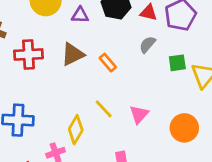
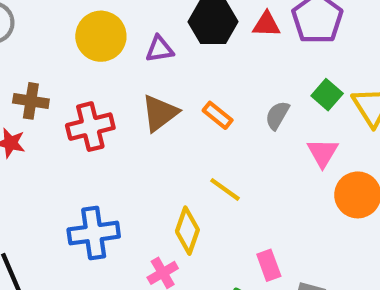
gray semicircle: (147, 45) -> (277, 115), moved
green square: (177, 63) -> (327, 95), turned -30
pink triangle: (139, 114) -> (323, 153), moved

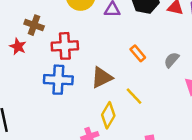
brown triangle: (160, 113) -> (102, 77), moved
blue cross: (94, 233) -> (58, 80), moved

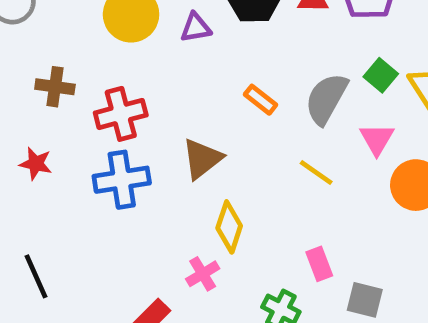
red star: (18, 47) -> (36, 164), moved
gray semicircle: (172, 60) -> (326, 99), size x1.6
yellow line: (134, 96) -> (316, 172), moved

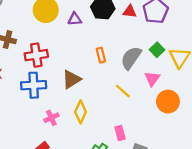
orange rectangle: (261, 100) -> (101, 55), turned 32
pink cross: (203, 274) -> (51, 118), moved

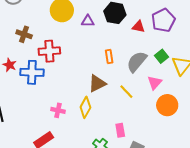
red triangle: (130, 11) -> (139, 27), moved
brown triangle: (71, 79) -> (97, 83), moved
blue cross: (34, 85) -> (32, 72), moved
pink cross: (51, 118) -> (58, 110), turned 32

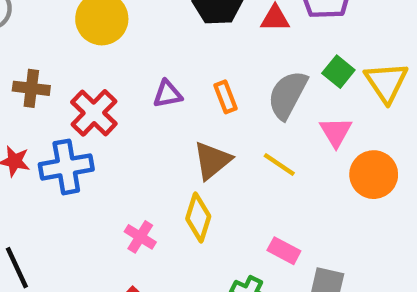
purple triangle: (88, 21) -> (167, 94), moved
red cross: (49, 51) -> (94, 113), turned -30
pink cross: (58, 110) -> (140, 237), turned 32
pink rectangle: (120, 130) -> (284, 251), turned -40

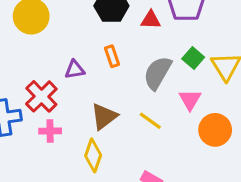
orange rectangle: (226, 97) -> (112, 56), moved
red cross: (94, 113) -> (41, 96), moved
pink cross: (140, 237) -> (50, 131), moved, turned -35

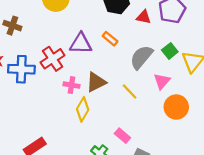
orange rectangle: (112, 56) -> (110, 39), turned -42
purple triangle: (75, 70) -> (81, 43), size x1.5
pink cross: (50, 131) -> (72, 85), moved

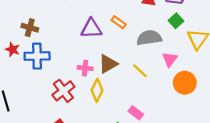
brown cross: (12, 26) -> (30, 28), moved
green square: (170, 51) -> (176, 21), moved
gray semicircle: (141, 57) -> (149, 38), turned 45
red cross: (53, 59) -> (63, 91), moved

